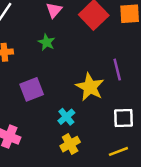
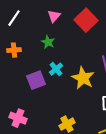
cyan cross: (66, 117) -> (56, 69), moved

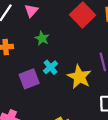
pink triangle: (54, 16) -> (31, 11), moved

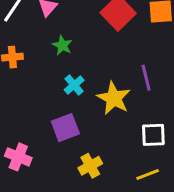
purple square: (29, 79) -> (65, 128), moved

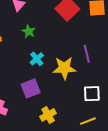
yellow star: (114, 98) -> (64, 68), turned -30

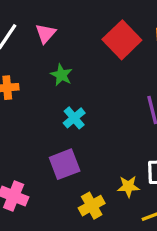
yellow star: (64, 68) -> (128, 186), moved, size x0.6

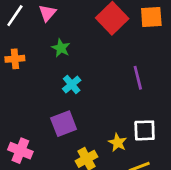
yellow star: (128, 186) -> (118, 143), turned 30

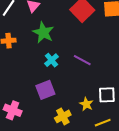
green star: (61, 48) -> (43, 32), size x1.5
purple line: (138, 78) -> (82, 60), moved, turned -48

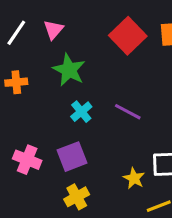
pink cross: (13, 110) -> (27, 160), moved
yellow cross: (63, 116) -> (77, 197), moved

